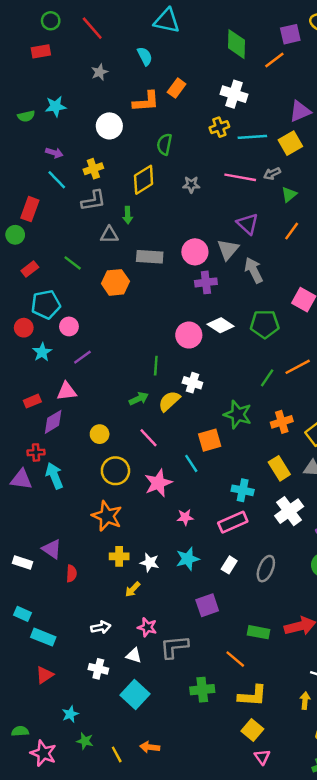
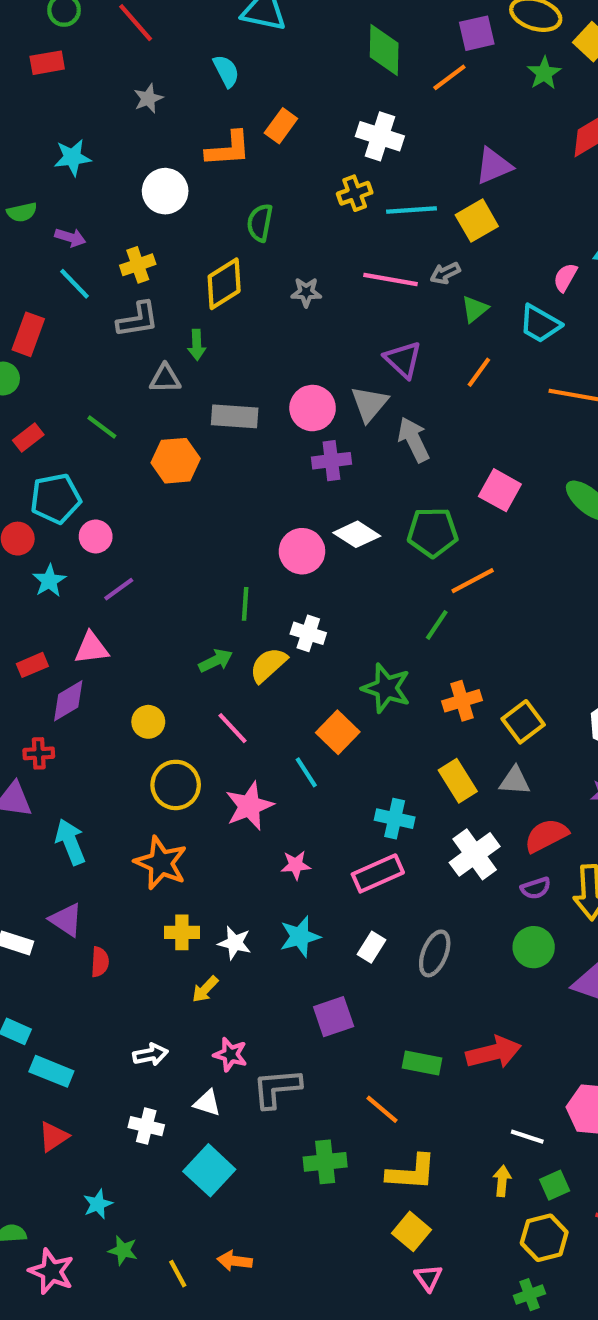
green semicircle: (26, 116) -> (22, 212), moved
orange line: (298, 367) -> (473, 581), moved
orange square: (210, 440) -> (338, 732), turned -30
cyan arrow: (54, 476) -> (70, 842), moved

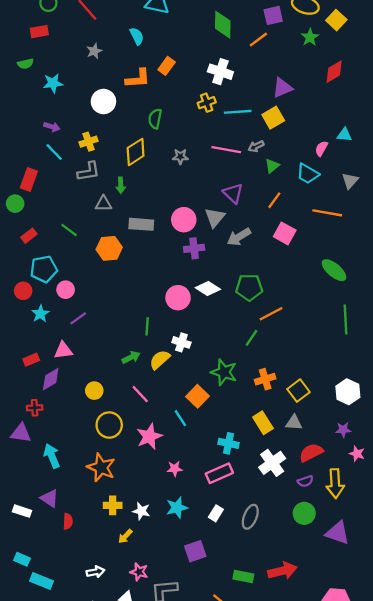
green semicircle: (22, 212) -> (25, 64), moved
gray arrow: (414, 440) -> (239, 237), turned -95
pink square: (500, 490) -> (285, 233), moved

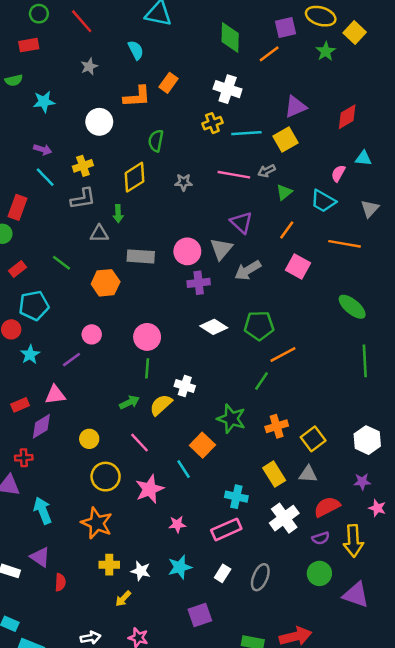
red diamond: (334, 72) -> (347, 117), moved
pink circle: (66, 290) -> (92, 334), moved
pink circle: (178, 298) -> (147, 337), moved

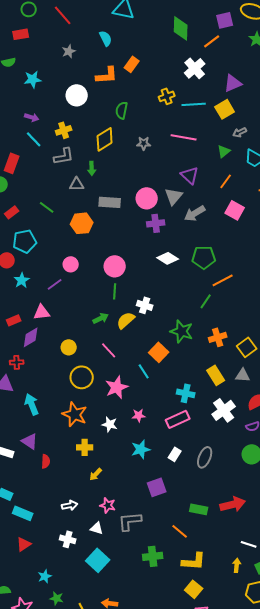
white cross: (228, 89) -> (195, 68), moved, turned 30
gray arrow: (267, 171) -> (240, 132), moved
white star: (141, 571) -> (110, 424), moved

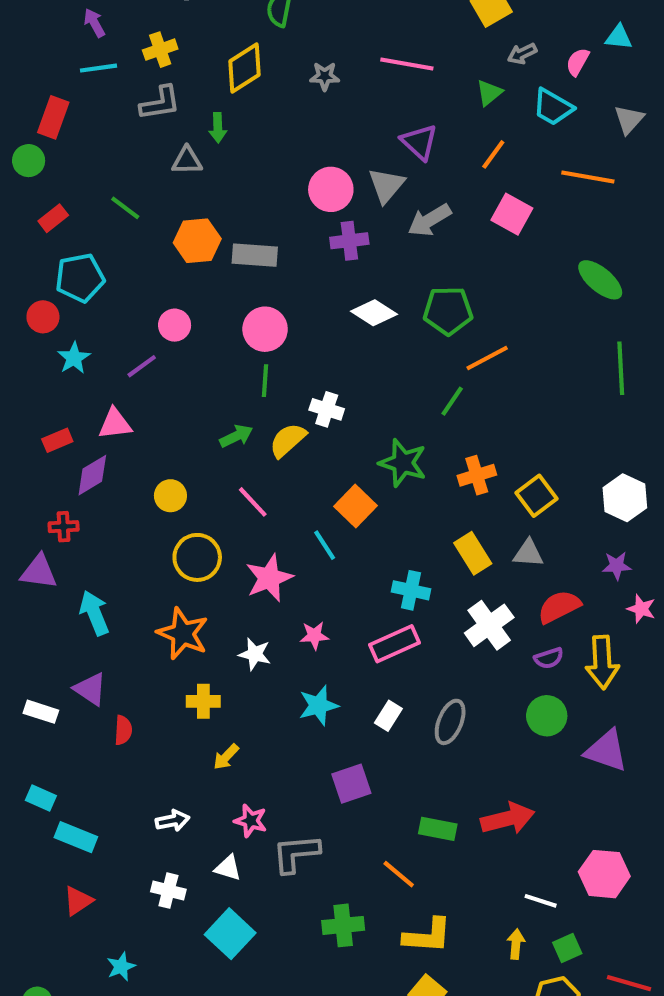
purple arrow: (32, 117) -> (94, 23), turned -136
cyan line: (34, 139) -> (98, 68), turned -54
gray rectangle: (110, 202) -> (255, 255), moved

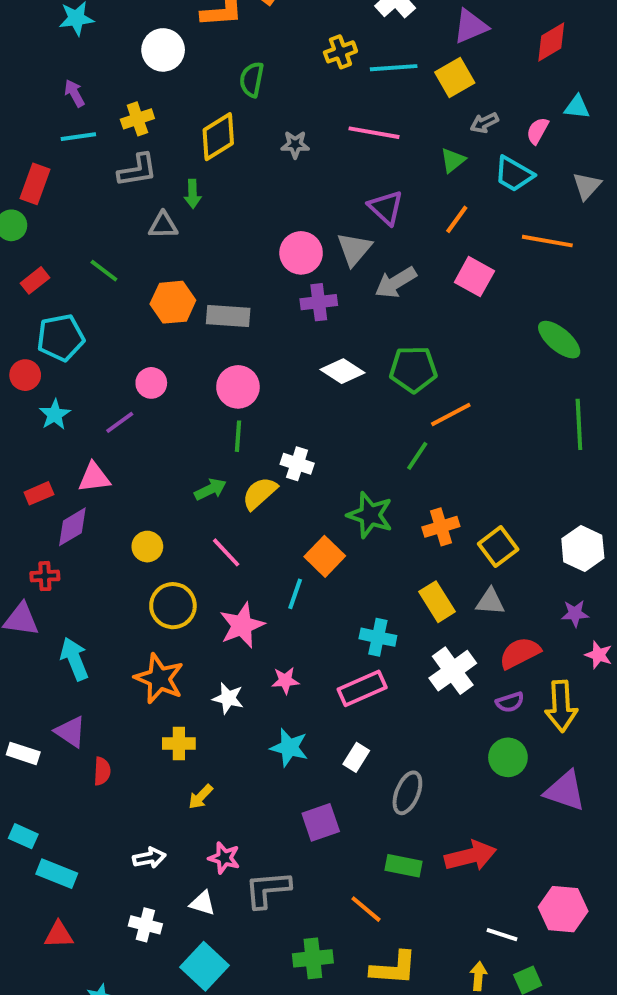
cyan line: (325, 545) -> (295, 594), turned 52
cyan star: (318, 705) -> (289, 748), turned 30
gray ellipse: (450, 722) -> (407, 793), moved
red triangle: (78, 901) -> (59, 935), turned 32

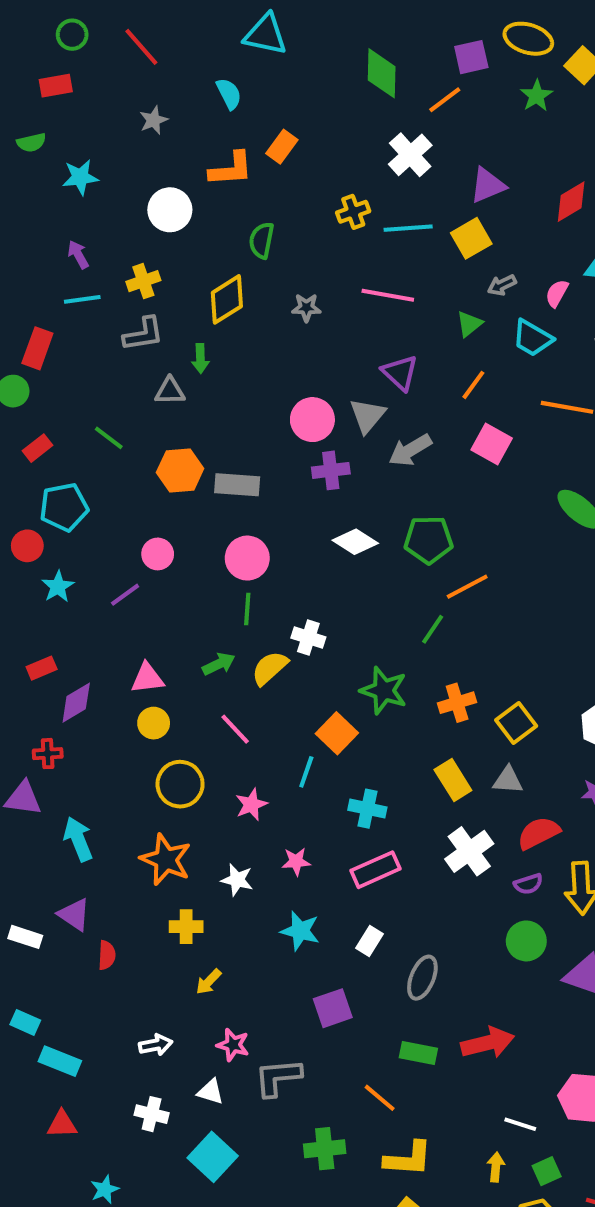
pink triangle: (94, 478) -> (147, 678), moved
pink star: (242, 625) -> (251, 805), size x0.7
cyan cross: (378, 637) -> (367, 809), moved

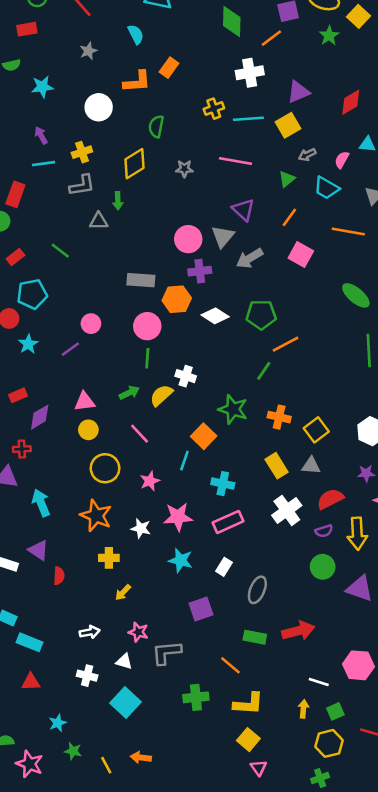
white cross: (410, 155) -> (250, 73), turned 32
orange hexagon: (180, 470) -> (177, 299), moved
orange cross: (457, 703) -> (279, 417), turned 30
pink star: (296, 862) -> (178, 517), size x1.6

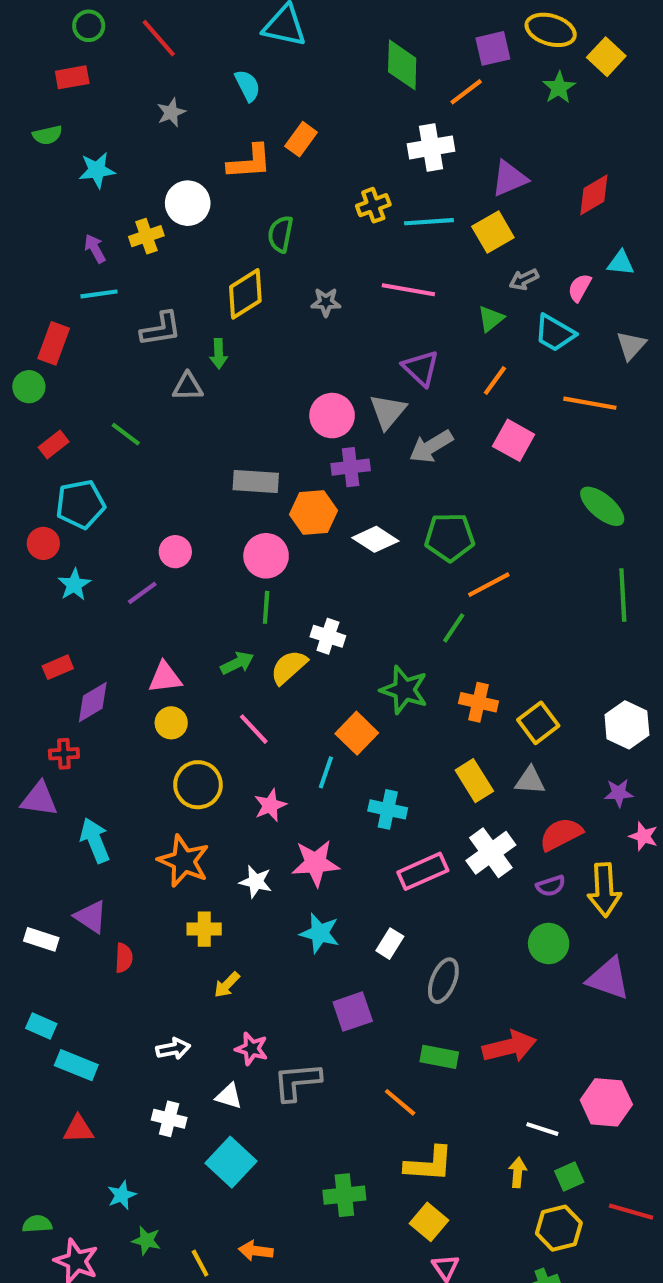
yellow cross: (82, 152) -> (146, 236), moved
pink rectangle: (228, 522) -> (423, 871), moved
green cross: (196, 697) -> (344, 1195), moved

